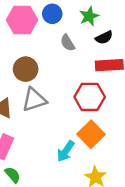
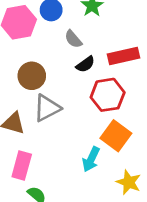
black semicircle: (104, 37) -> (85, 64), moved

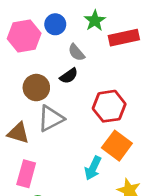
red rectangle: (123, 56) -> (124, 38), moved
black semicircle: (85, 64) -> (69, 76), moved

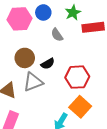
black semicircle: (69, 76) -> (48, 64), moved

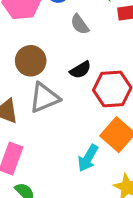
black semicircle: (48, 64) -> (80, 70), moved

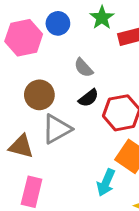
gray semicircle: (80, 24) -> (84, 68), moved

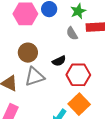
gray semicircle: (84, 68) -> (72, 33), moved

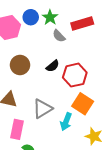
green star: (78, 11) -> (50, 17), moved
gray triangle: (35, 77) -> (42, 109), moved

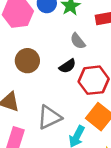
gray semicircle: (59, 36) -> (78, 41), moved

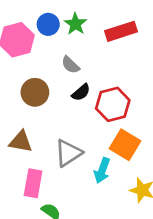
gray semicircle: (78, 41) -> (70, 65), moved

